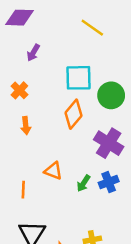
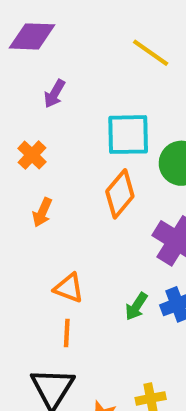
orange arrow: (26, 126) -> (42, 212), turned 30
orange triangle: (53, 171) -> (69, 288), moved
orange line: (23, 190) -> (67, 333), moved

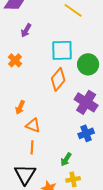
orange arrow: (42, 212) -> (20, 107), moved
green arrow: (136, 306) -> (66, 159), moved

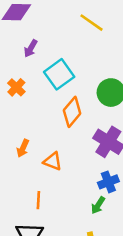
cyan square: (62, 50) -> (59, 74), moved, turned -35
orange triangle: (33, 125) -> (53, 161), moved
green arrow: (66, 159) -> (98, 205), moved

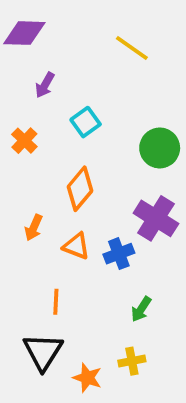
cyan square: (59, 74) -> (86, 122), size x0.7
orange diamond: (72, 112) -> (80, 189), moved
blue cross: (108, 182) -> (119, 254), moved

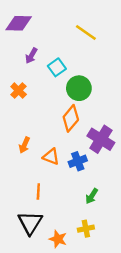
cyan square: (86, 122) -> (57, 67), moved
green circle: (160, 148) -> (79, 88), moved
orange diamond: (80, 189) -> (71, 118), moved

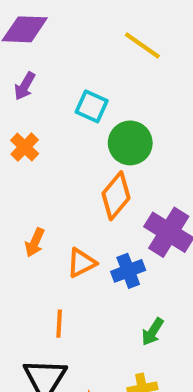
purple arrow: (31, 56) -> (25, 86), moved
cyan square: (57, 67) -> (92, 106), turned -30
orange triangle: (51, 157) -> (81, 263), turned -48

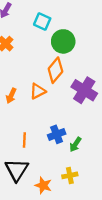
orange triangle: (81, 263) -> (38, 91), moved
blue cross: (128, 271) -> (57, 134), moved

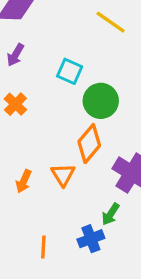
orange triangle: (38, 91) -> (63, 175), turned -35
green arrow: (75, 144) -> (111, 214), moved

